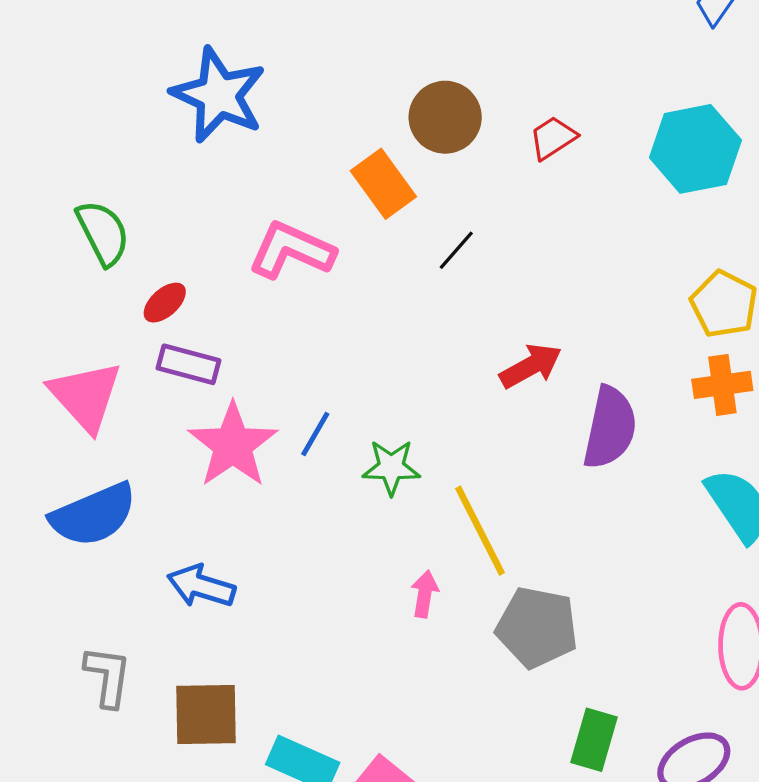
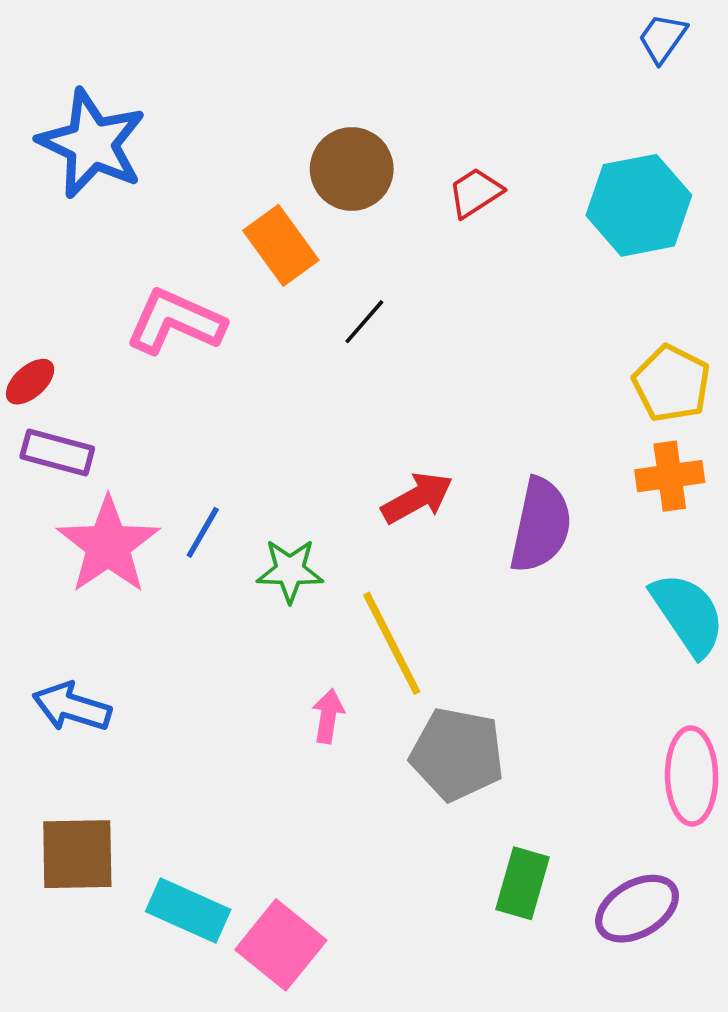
red arrow: (531, 366) -> (417, 498), moved

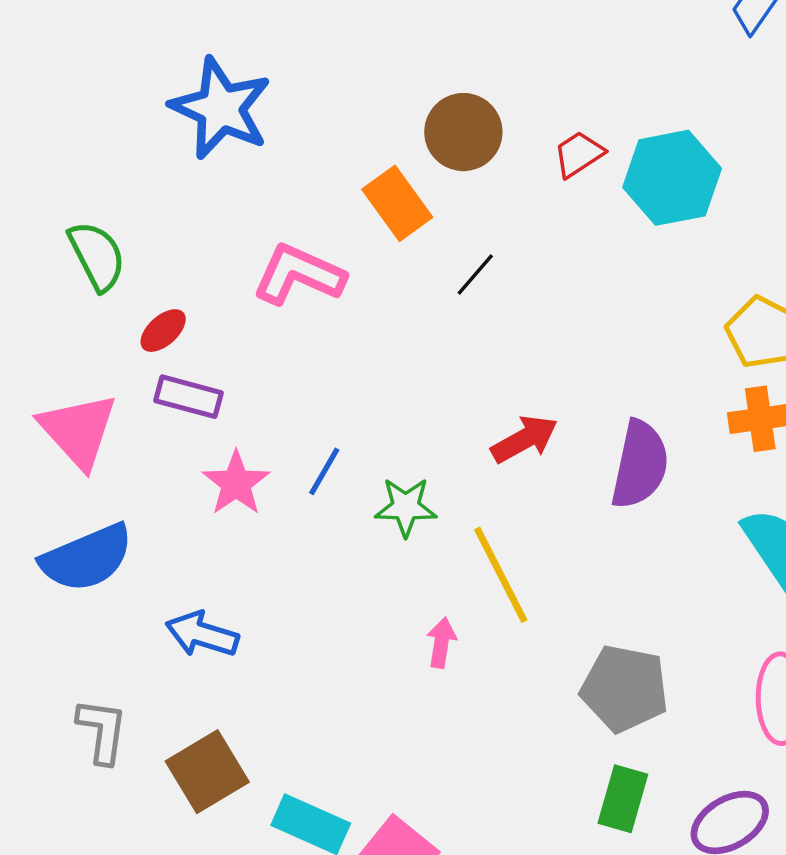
cyan hexagon: (639, 205) -> (672, 178), moved
pink star: (108, 545) -> (236, 483), size x0.7
gray pentagon: (457, 754) -> (625, 688), moved
brown square: (77, 854) -> (207, 772), turned -30

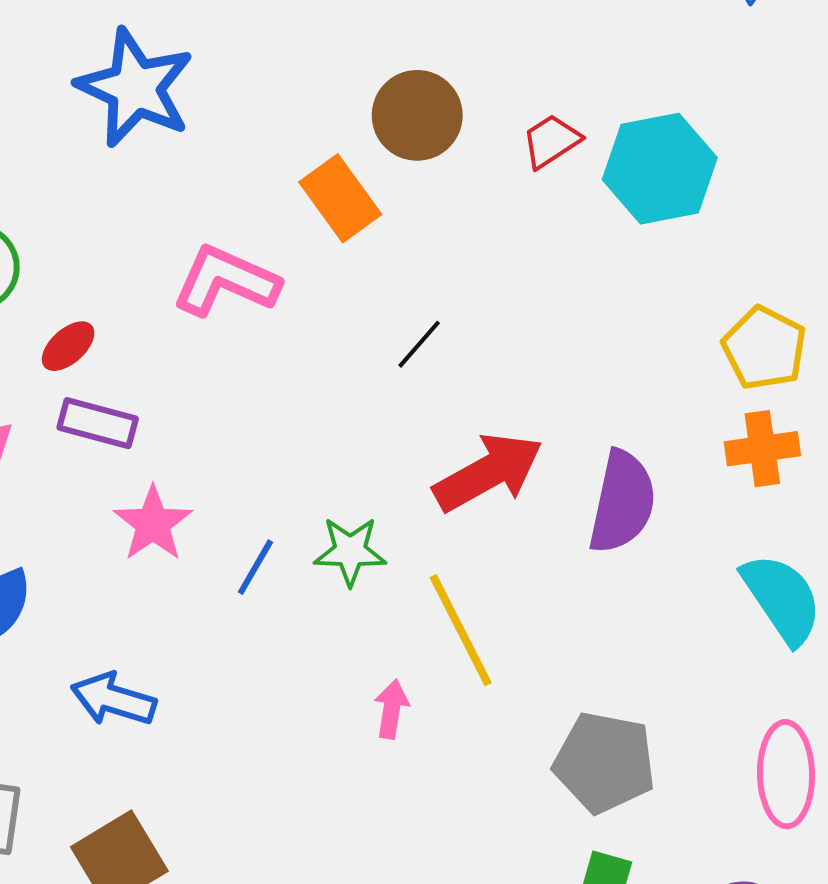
black line: (475, 275) -> (419, 344), moved
red arrow: (524, 439) -> (488, 472), size x1.4
blue line: (324, 471) -> (255, 567), moved

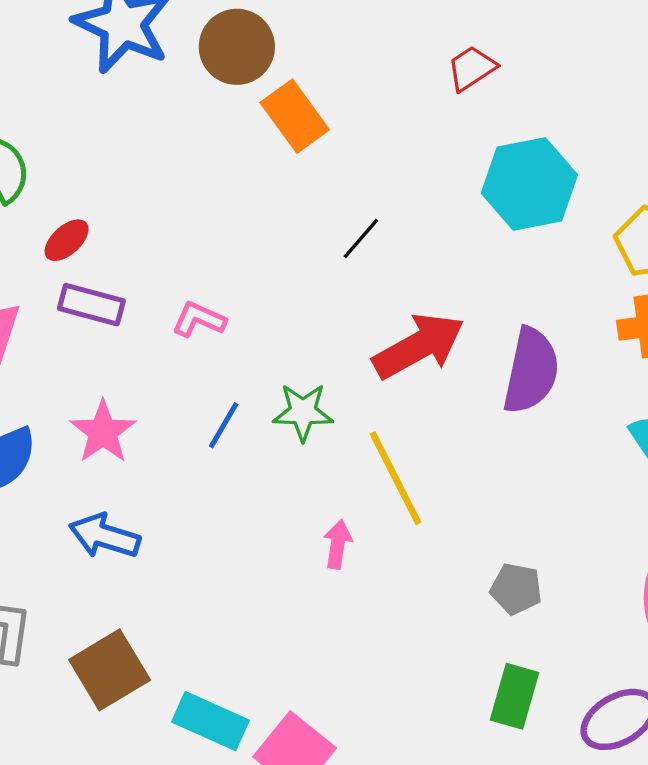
brown circle: (417, 115) -> (237, 47), moved
cyan hexagon: (660, 169) -> (529, 184), moved
pink L-shape: (226, 281) -> (199, 319), moved, size x0.6
pink star: (153, 524) -> (103, 432), moved
gray pentagon: (605, 762) -> (516, 589), size x0.6

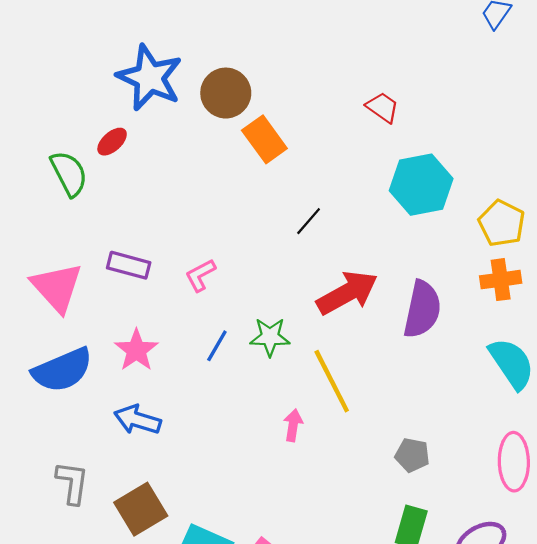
red trapezoid: (472, 68) -> (383, 107), turned 68
red ellipse: (67, 240) -> (112, 142), moved
pink L-shape: (199, 319) -> (200, 275), turned -52

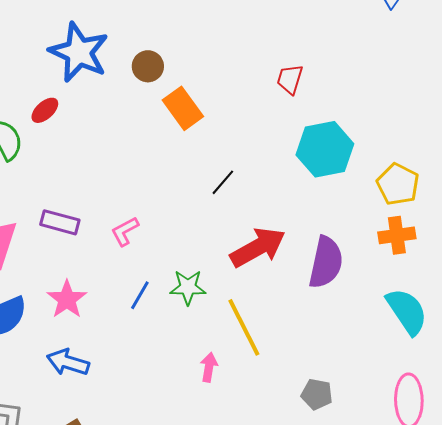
brown circle: (226, 93) -> (148, 66), size x0.7
red trapezoid: (383, 107) -> (290, 79), turned -108

